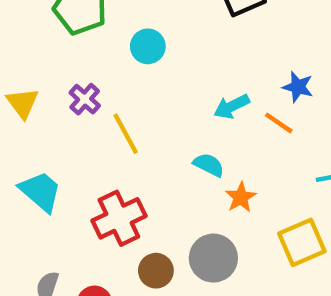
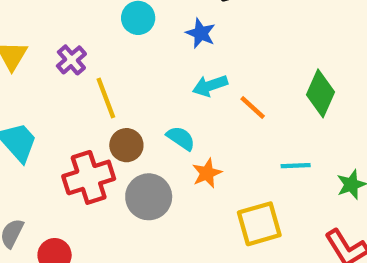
blue star: (298, 87) -> (201, 33), moved
gray circle: (213, 258) -> (149, 197), moved
brown circle: (156, 271) -> (126, 145), moved

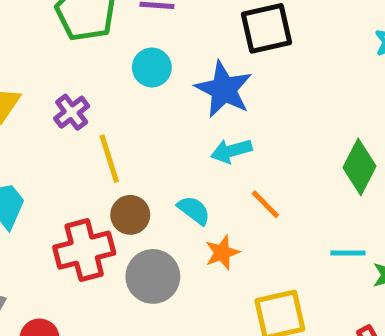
blue star: (201, 33) -> (224, 89), size x1.6
orange line: (253, 107) -> (265, 204), moved
cyan line: (296, 166) -> (348, 253), moved

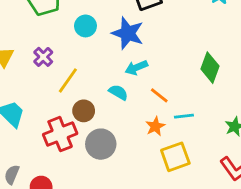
yellow line: (109, 159) -> (68, 80), turned 60
cyan semicircle: (194, 210) -> (118, 92), moved
orange star: (222, 253) -> (155, 126), moved
cyan line: (348, 253) -> (184, 116), moved

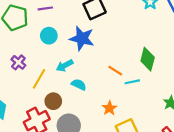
cyan arrow: (136, 68) -> (65, 66), moved
orange line: (159, 95) -> (115, 71), moved
cyan line: (184, 116) -> (132, 82), moved

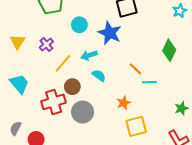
green diamond: (148, 59) -> (169, 50), moved

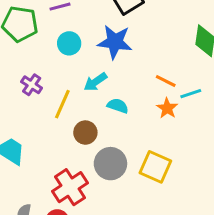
red cross: (54, 102) -> (70, 187), moved
orange star: (124, 103) -> (167, 108), moved
yellow square: (136, 126) -> (155, 167), moved, turned -35

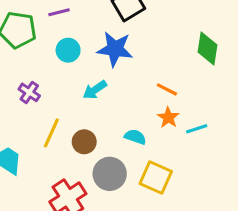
cyan line: (191, 94) -> (197, 129), moved
yellow line: (62, 104) -> (51, 133), moved
cyan semicircle: (118, 106) -> (135, 137), moved

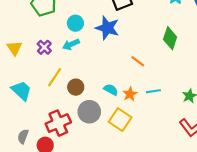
cyan arrow: (95, 90) -> (71, 44), moved
orange star: (168, 117) -> (130, 94), moved

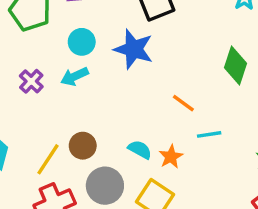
yellow line: (55, 77) -> (48, 159), moved
cyan line: (153, 91) -> (209, 134), moved

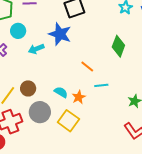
cyan circle: (82, 42) -> (18, 31), moved
cyan arrow: (75, 76) -> (36, 49), moved

